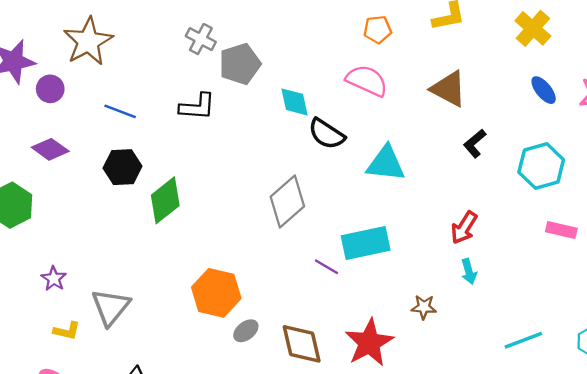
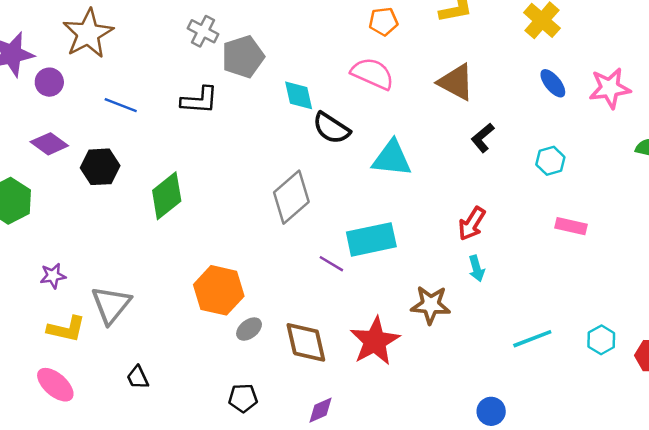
cyan hexagon: (541, 166) -> (550, 161), size x0.6
black hexagon: (123, 167) -> (100, 167), moved
purple star: (54, 279) -> (53, 276), turned 30
brown star: (424, 307) -> (431, 305), size x1.5
yellow L-shape: (67, 331) -> (66, 329), size x1.4

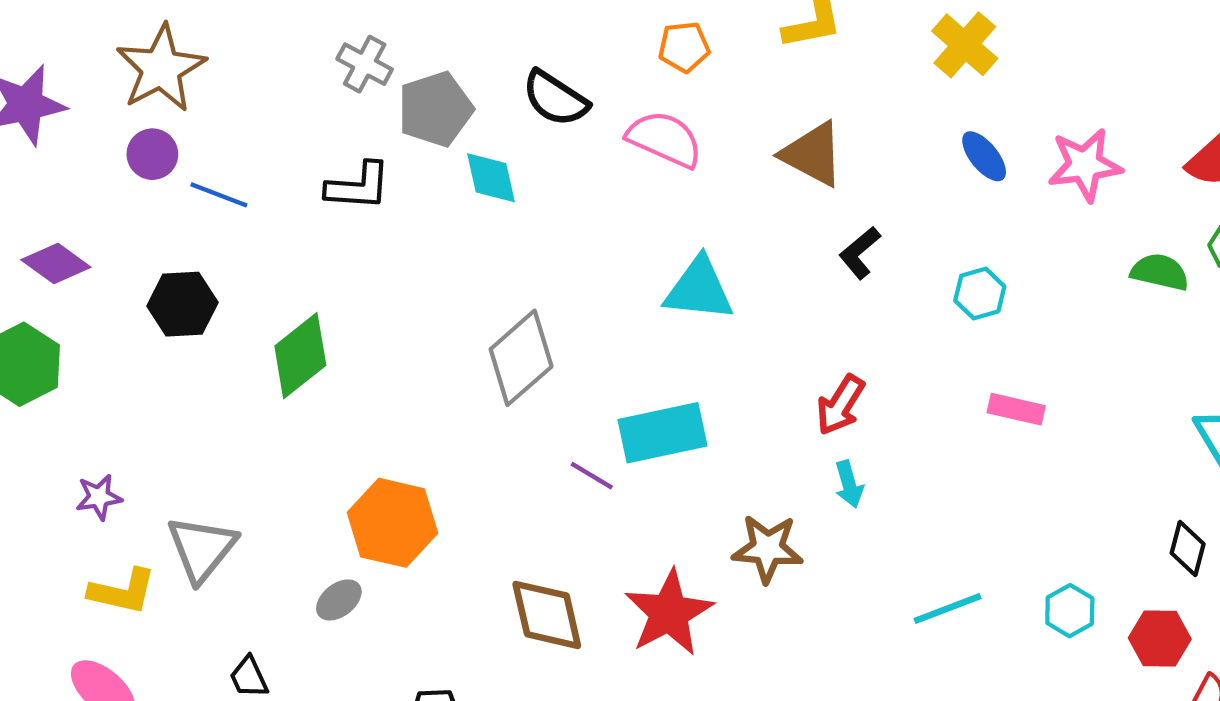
purple circle: (49, 82) -> (152, 154), moved
cyan diamond: (299, 95) -> (491, 178), moved
black semicircle: (331, 128) -> (555, 98), moved
purple diamond: (49, 144) -> (56, 263), moved
gray ellipse: (249, 329) -> (339, 600), moved

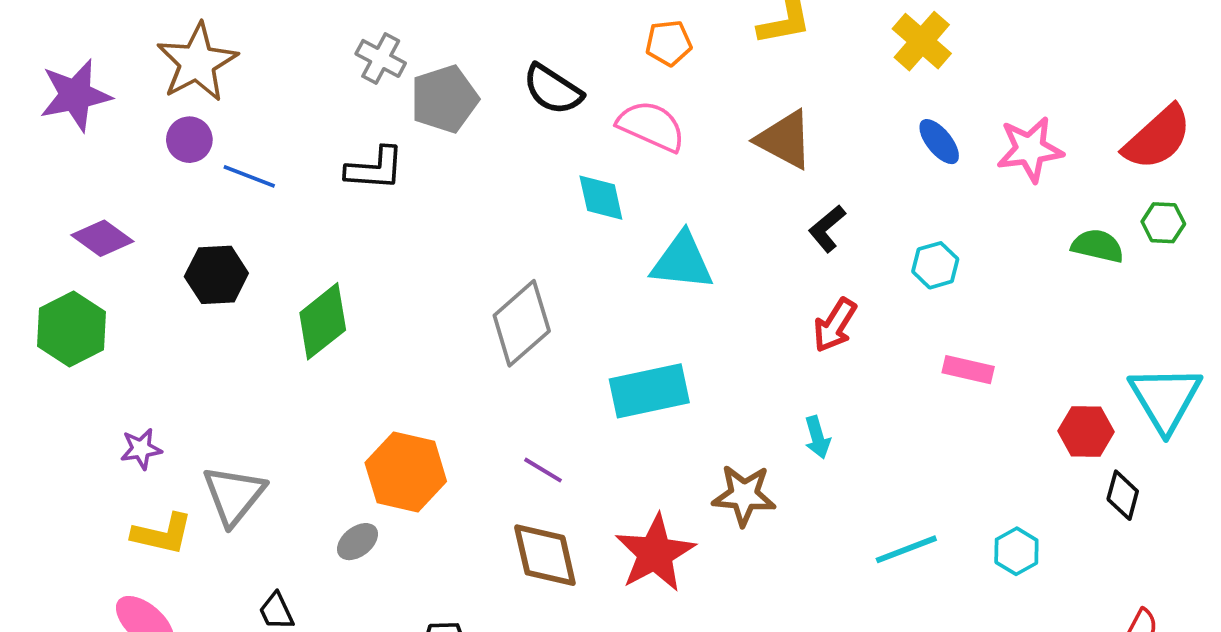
cyan diamond: (491, 178) -> (601, 198), moved
red arrow: (840, 405) -> (835, 325), moved
purple line: (592, 476) -> (543, 470), moved
red hexagon: (1160, 639) -> (1086, 431), moved

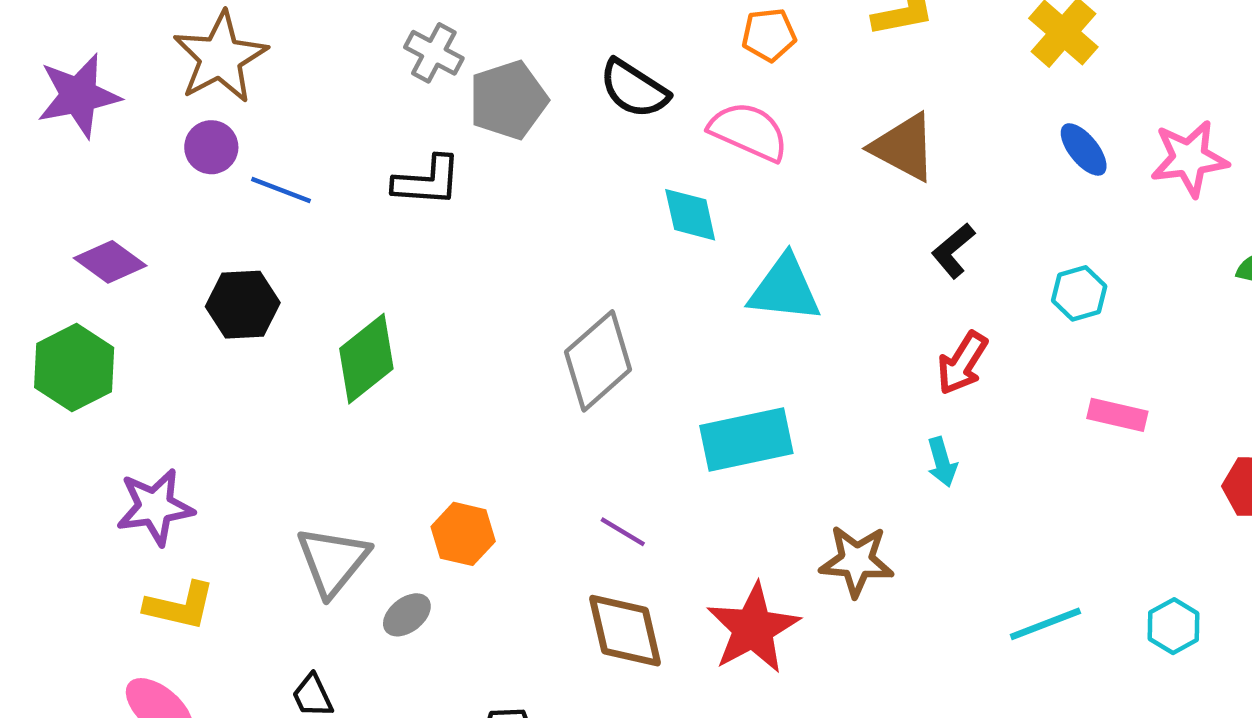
cyan arrow: (817, 437) -> (942, 462), moved
purple star: (141, 449) -> (155, 507), size x1.6
orange hexagon: (406, 472) -> (463, 534), size x0.7
gray triangle: (234, 495) -> (333, 561), moved

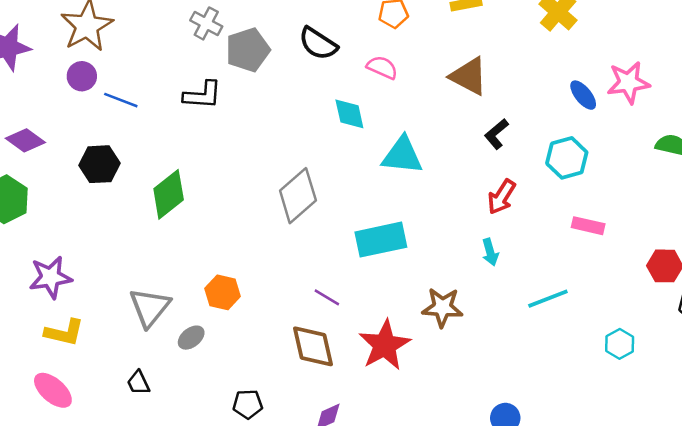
pink semicircle: (749, 131) -> (382, 67), size x0.7
blue ellipse: (1084, 149) -> (583, 95), moved
cyan hexagon: (1079, 293) -> (567, 158), size x1.4
purple line: (623, 532) -> (327, 297), moved
cyan line: (1045, 624) -> (548, 299), moved

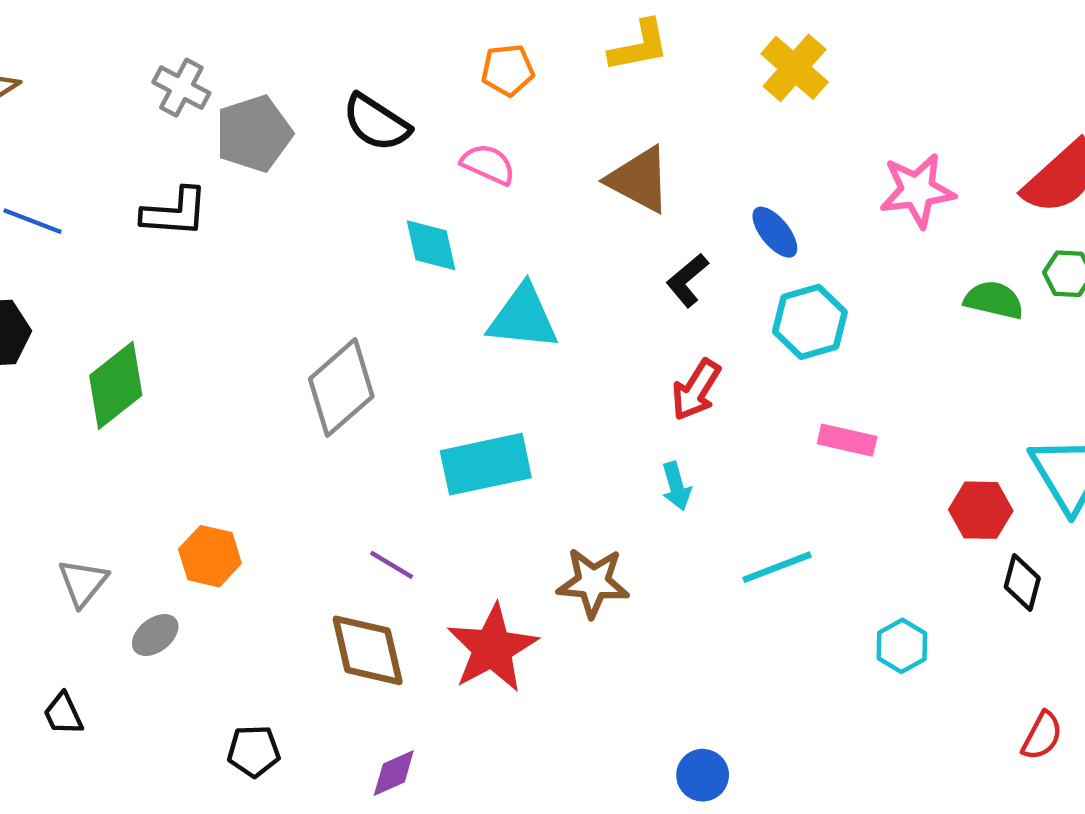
blue ellipse: (583, 95) -> (775, 232), moved
gray triangle: (150, 307) -> (83, 582), size x0.7

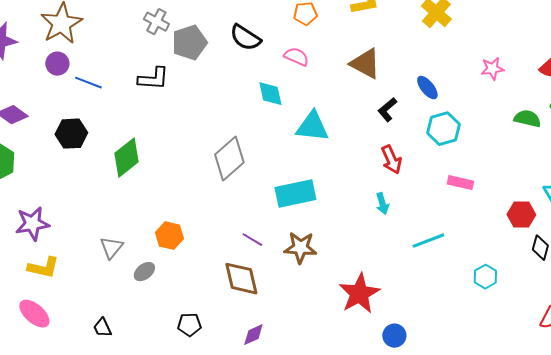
pink star: (917, 191) -> (492, 69), size x0.7
red arrow: (696, 390) -> (391, 160), turned -56
brown star: (593, 582) -> (300, 248), moved
red star: (492, 648) -> (359, 294), moved
black trapezoid: (63, 714) -> (102, 328), moved

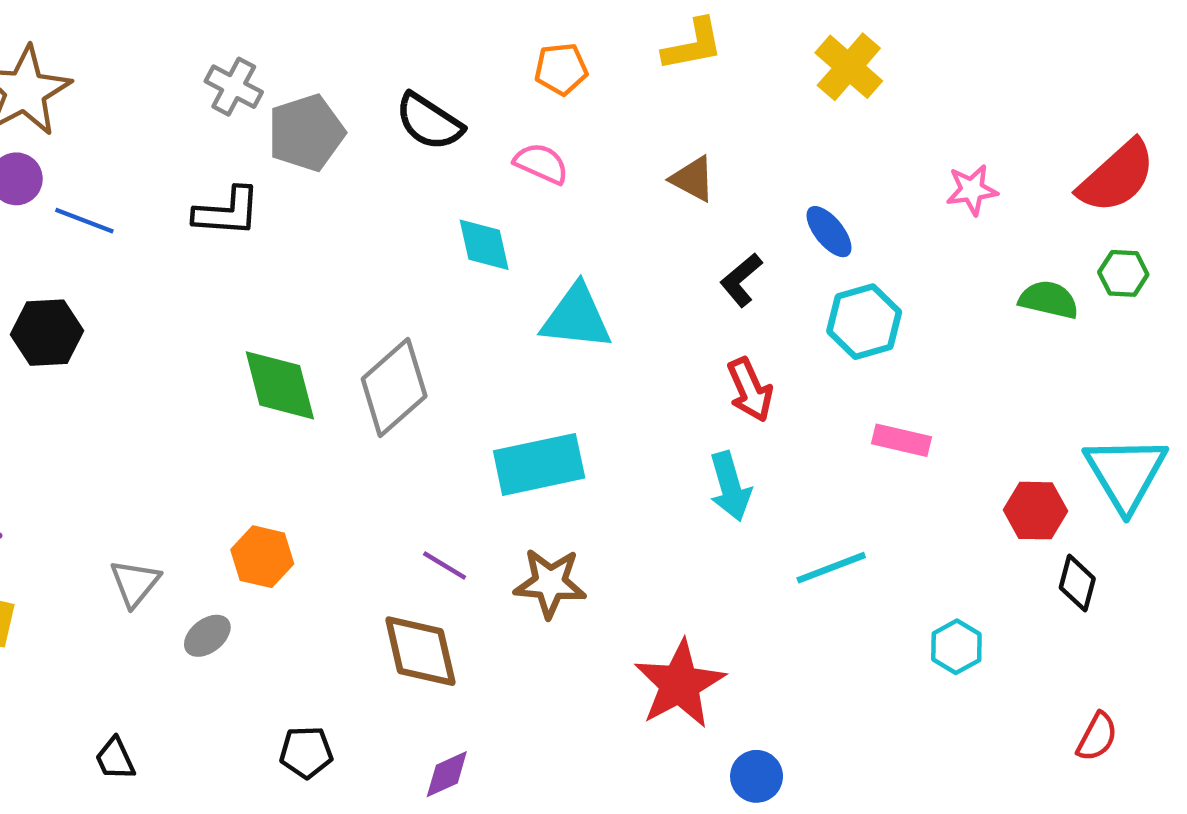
brown triangle: (365, 64) -> (693, 179), size x0.7
green diamond: (126, 158) -> (280, 385), moved, turned -66
cyan arrow: (382, 204) -> (730, 486), size x1.4

